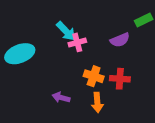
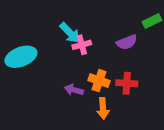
purple arrow: (61, 97) -> (74, 90), moved

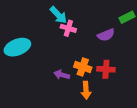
cyan arrow: (70, 33) -> (58, 15), moved
pink cross: (82, 45) -> (68, 28), moved, turned 32

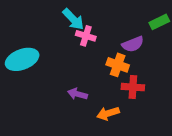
orange cross: (83, 67) -> (118, 65), moved
orange arrow: (86, 90) -> (108, 113), turned 77

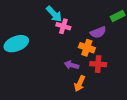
purple arrow: (77, 94) -> (72, 65), moved
orange arrow: (108, 113) -> (80, 84), turned -49

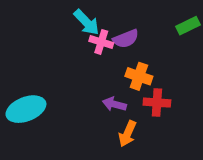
purple semicircle: (98, 32) -> (126, 39), moved
cyan ellipse: (16, 44) -> (26, 109), moved

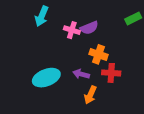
cyan arrow: (87, 22) -> (42, 16), moved, turned 66
cyan ellipse: (26, 109) -> (46, 78), moved

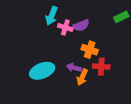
cyan arrow: (42, 16) -> (52, 16), moved
orange arrow: (90, 95) -> (82, 77), moved

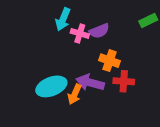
purple arrow: (74, 68) -> (90, 83), size x1.5
orange arrow: (82, 77) -> (75, 94), moved

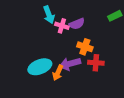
cyan arrow: (63, 19) -> (49, 15), turned -42
purple arrow: (90, 83) -> (70, 64), turned -30

